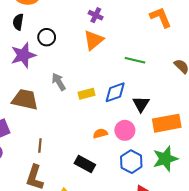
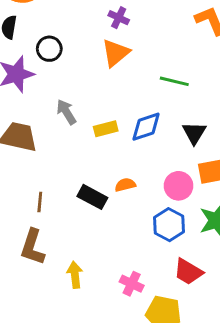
black triangle: (141, 104) -> (194, 133), moved
pink circle: (125, 130) -> (179, 186), moved
black rectangle: (85, 164) -> (92, 197), moved

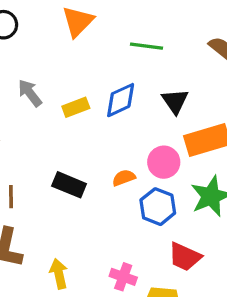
orange semicircle: (125, 185) -> (124, 178), moved

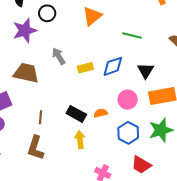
pink circle: (164, 162) -> (128, 100), moved
orange semicircle: (124, 178) -> (101, 113), moved
yellow arrow: (59, 274) -> (80, 140), moved

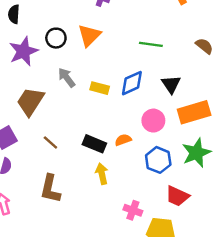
black circle: (47, 13) -> (56, 38), moved
orange triangle: (92, 16) -> (89, 35), moved
yellow rectangle: (85, 68) -> (100, 88), turned 35
brown trapezoid: (26, 73) -> (30, 101), turned -64
brown line: (41, 117) -> (50, 142), moved, turned -48

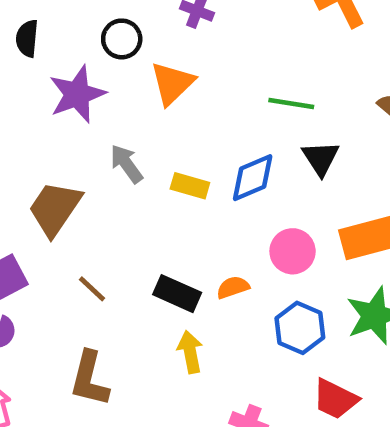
black circle: (56, 38) -> (122, 39), moved
purple star: (23, 51) -> (77, 94), moved
black triangle: (171, 84) -> (321, 158), moved

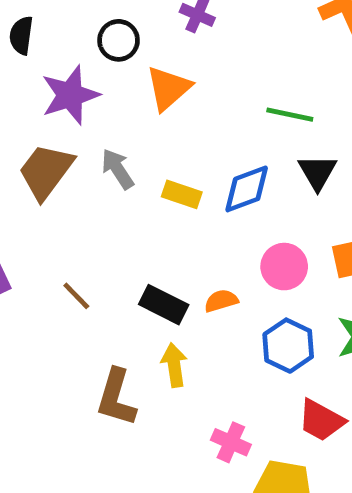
brown trapezoid: (55, 208) -> (46, 171), moved
brown L-shape: (89, 379) -> (116, 397), moved

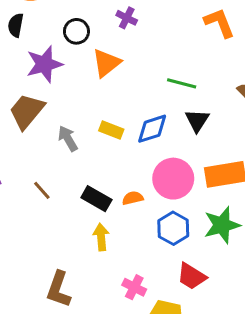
gray arrow: (118, 169) -> (68, 139), moved
pink circle: (284, 267) -> (173, 179), size x1.4
brown L-shape: (116, 397) -> (59, 289), moved

